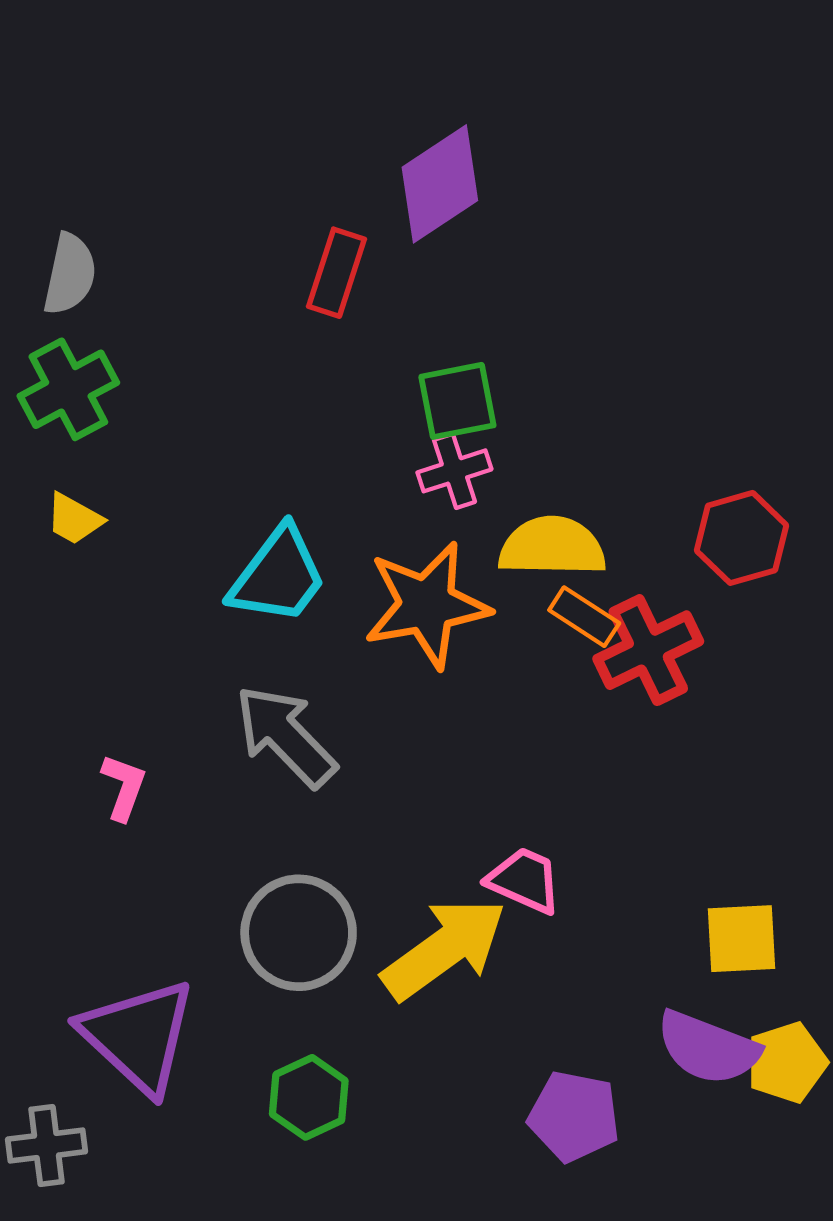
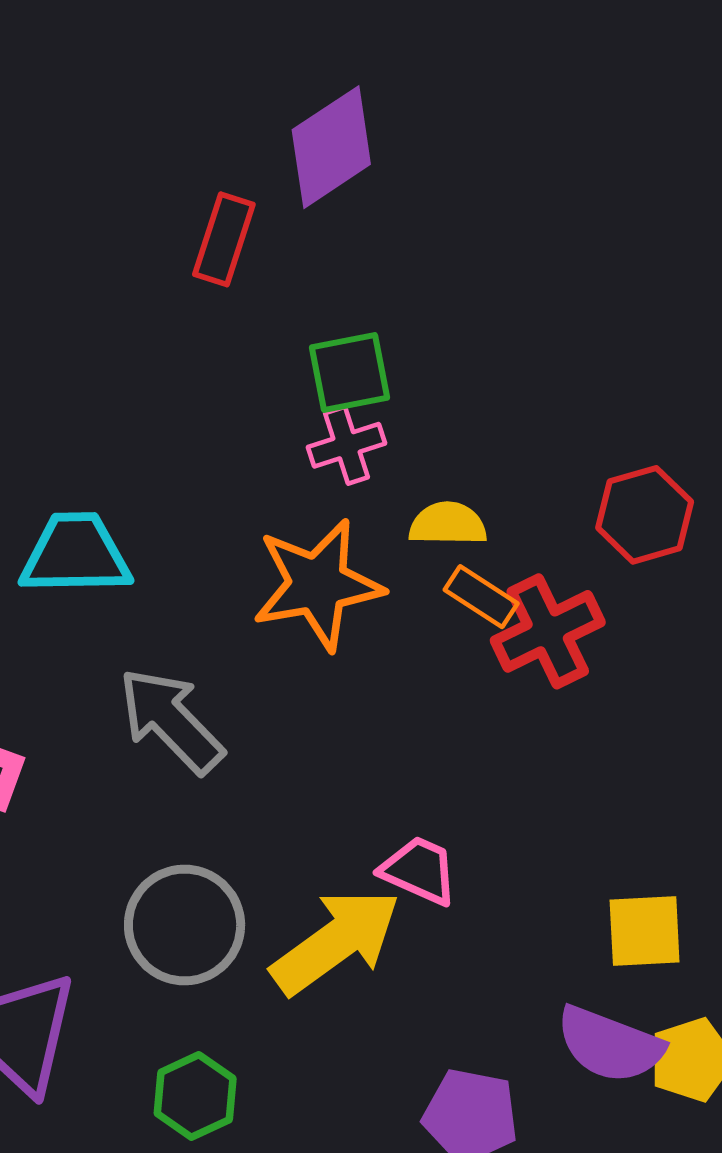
yellow semicircle: (552, 547) -> (448, 524), size x0.7
cyan trapezoid: (278, 576) -> (76, 554), moved, turned -128

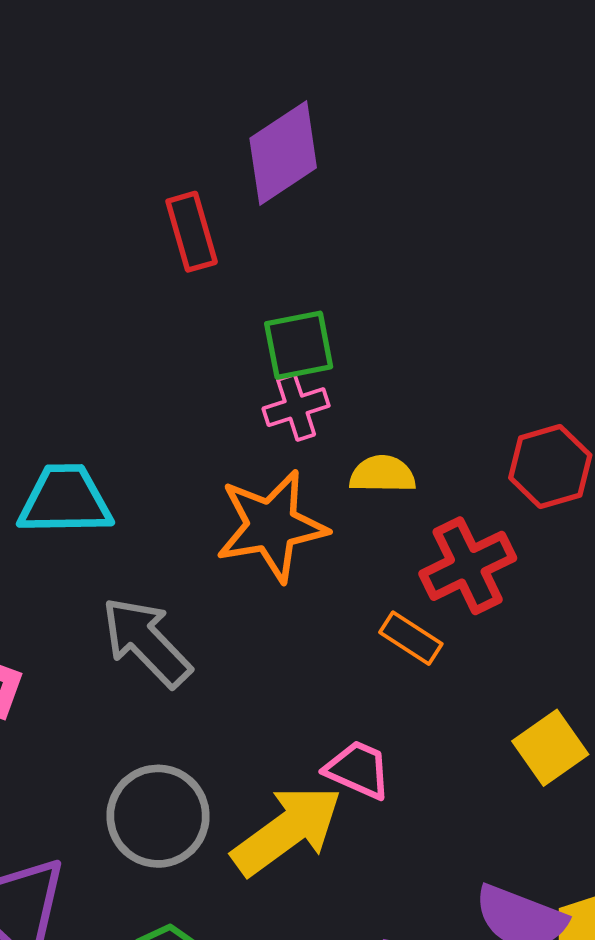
red rectangle: (224, 239) -> (192, 232), turned -34
orange rectangle: (481, 597) -> (411, 638), moved
yellow square: (645, 931) -> (550, 748), moved, turned -32

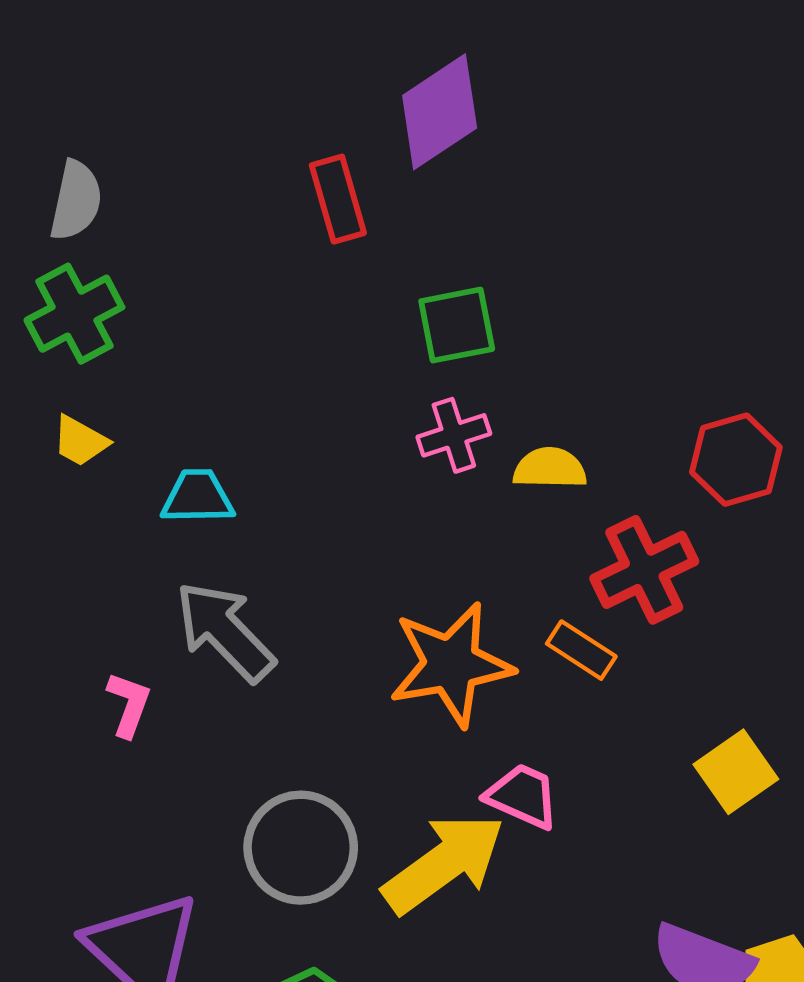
pink cross: (296, 407) -> (454, 435), moved
cyan trapezoid: (65, 500) -> (198, 497), size x0.7
orange star: (272, 526) -> (451, 664), moved
gray arrow: (146, 642) -> (225, 631), moved

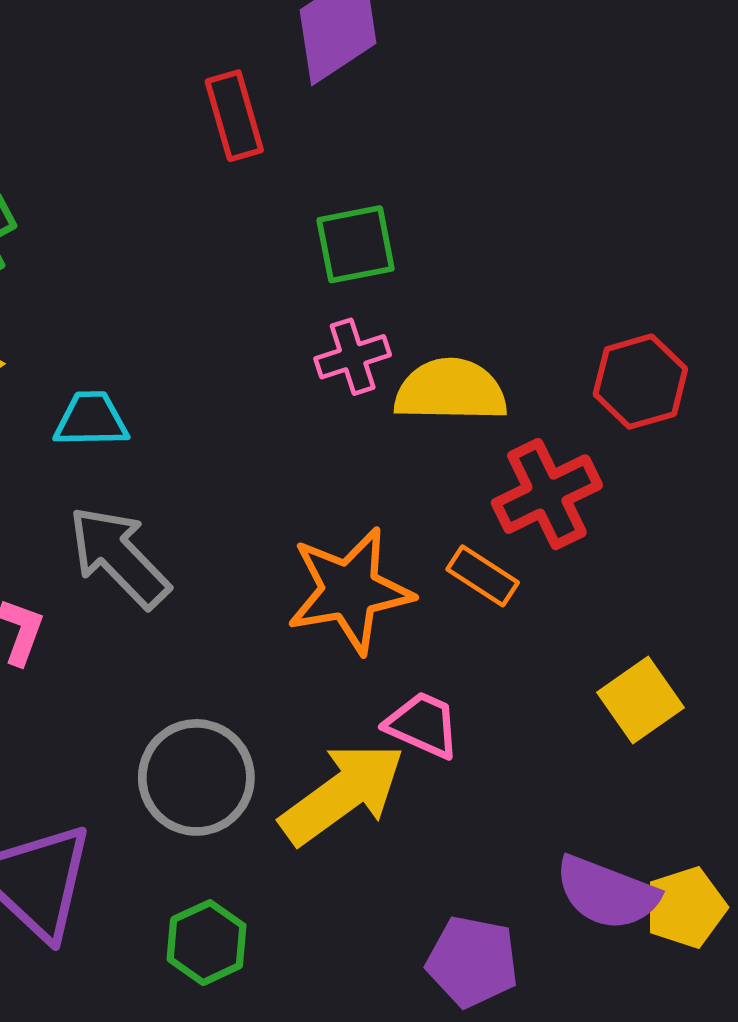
yellow semicircle: (550, 468) -> (451, 390), size x1.5

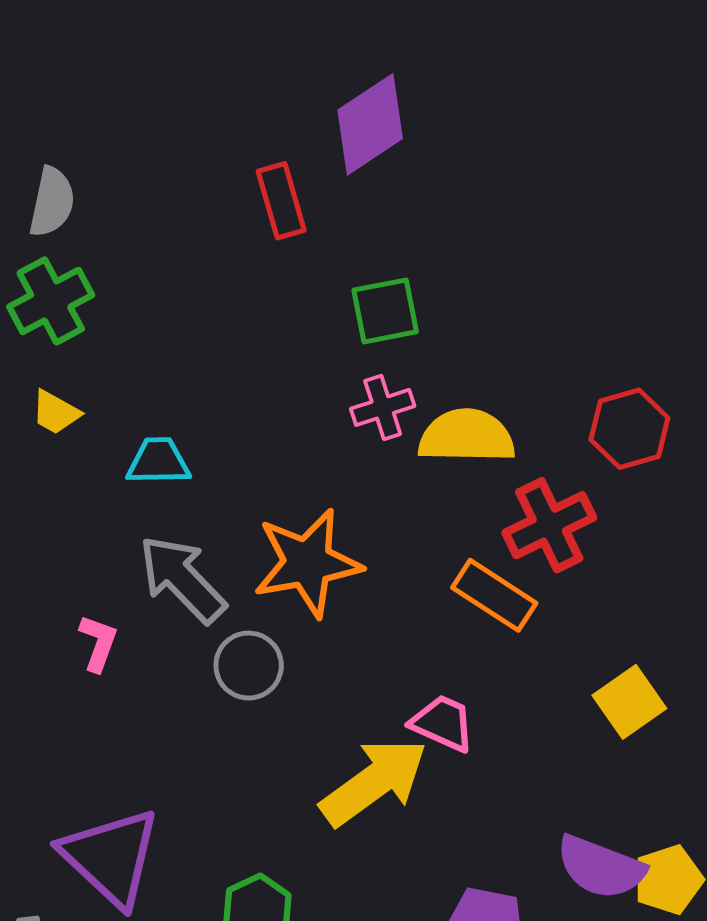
orange rectangle: (483, 576) -> (494, 595), size x1.4
orange star: (350, 590) -> (307, 563), moved
gray circle: (196, 777) -> (249, 666), moved, size x0.7

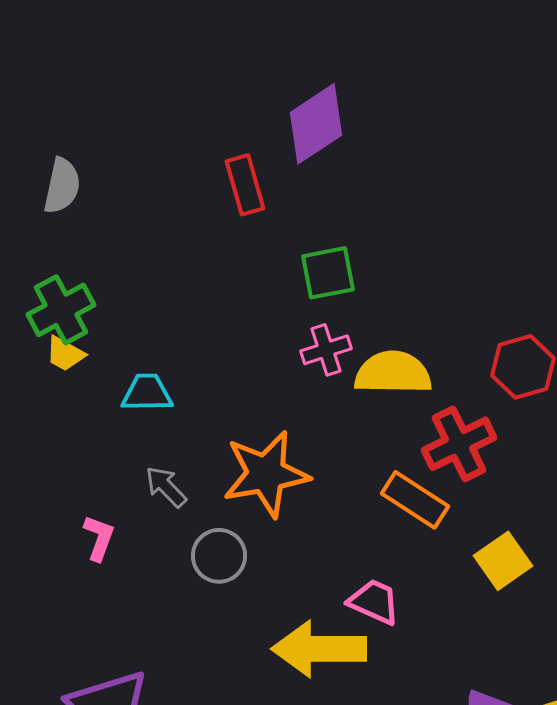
green cross: (51, 301) -> (61, 310), moved
gray arrow: (182, 579) -> (166, 487), size x0.6
yellow square: (629, 702) -> (503, 561), moved
yellow arrow: (374, 782) -> (319, 649), turned -144

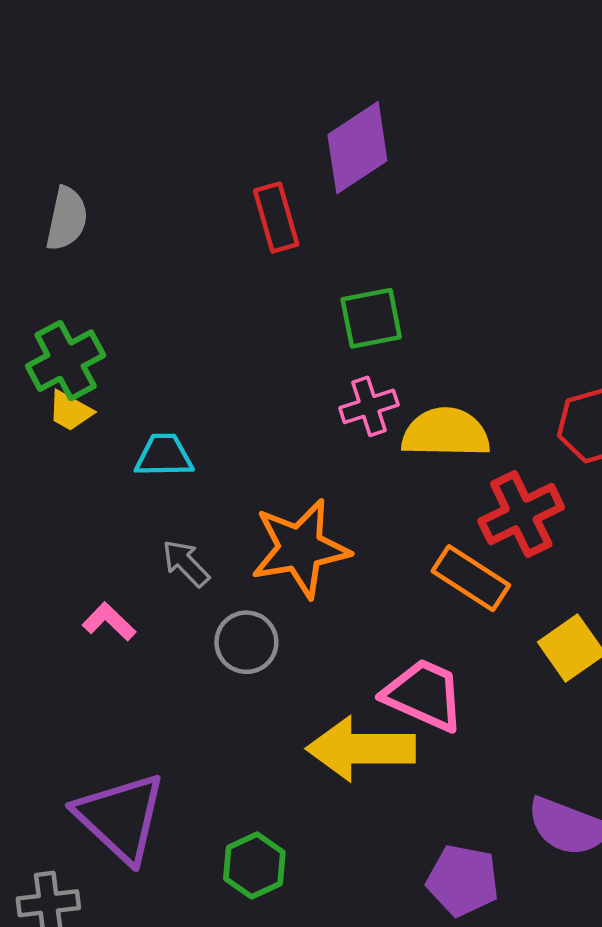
pink L-shape: (99, 538) -> (109, 622), turned -66
pink trapezoid: (374, 602) -> (424, 695), size x1.4

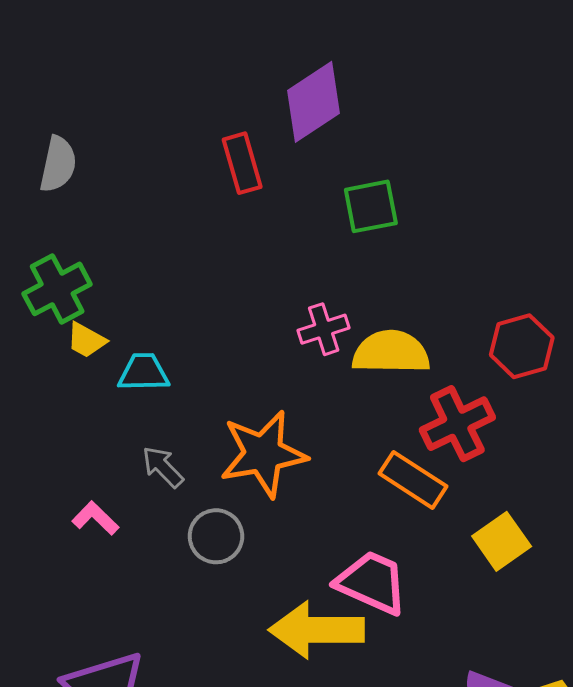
green square: (371, 318) -> (371, 206), moved
yellow trapezoid: (70, 411) -> (86, 340), moved

